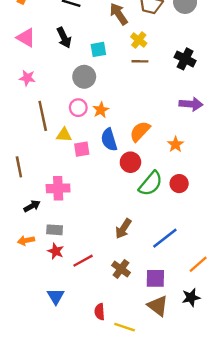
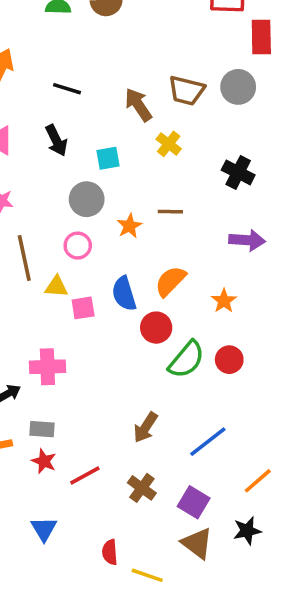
brown line: (140, 61) -> (170, 212), moved
orange star: (101, 110) -> (129, 226), moved
purple square: (155, 278) -> (194, 502), turned 30

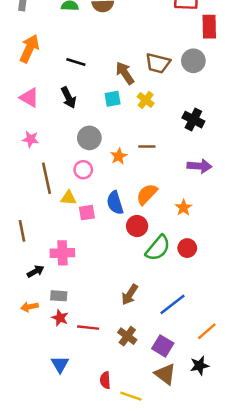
cyan square: (108, 158) -> (113, 99), moved
red line: (85, 475) -> (88, 328), turned 35

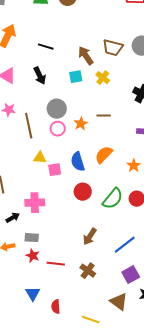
pink circle: (83, 170) -> (58, 129), moved
brown line: (46, 178) -> (29, 126), moved
red circle: (137, 226) -> (83, 192), moved
purple square: (163, 346) -> (131, 275), moved, turned 30
red semicircle: (105, 380) -> (56, 307), moved

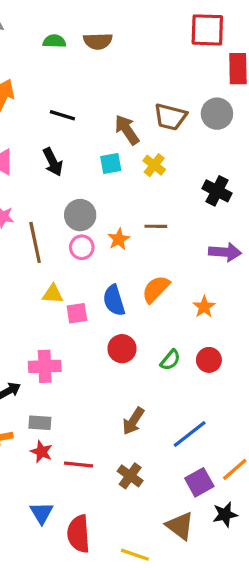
green semicircle: (113, 199) -> (170, 360), size x0.6
red semicircle: (56, 307) -> (79, 534), size x1.6

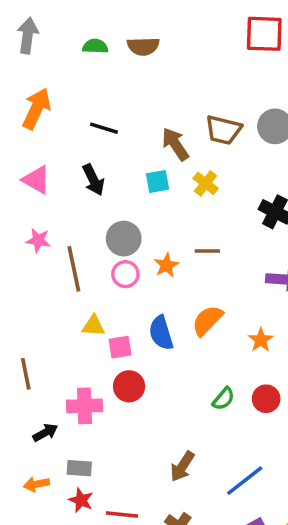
red circle: (122, 349) -> (129, 386), moved

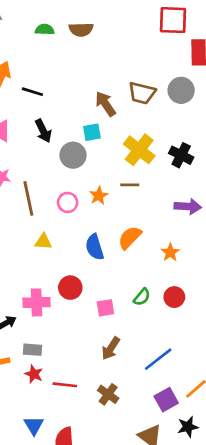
black line: (104, 128) -> (32, 92), moved
yellow cross: (206, 183) -> (139, 150), moved, size x1.6
gray circle: (124, 239) -> (73, 155), moved
pink square: (120, 347) -> (105, 308), moved

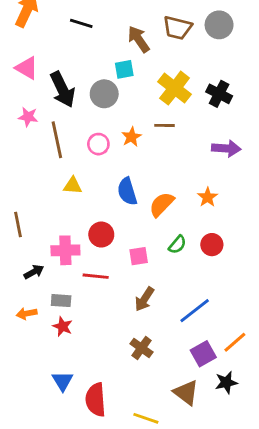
black line: (32, 92) -> (81, 23), moved
black arrow: (43, 131) -> (63, 89), moved, size x1.4
orange semicircle: (130, 238) -> (162, 204), moved
red line: (65, 385) -> (96, 276), moved

